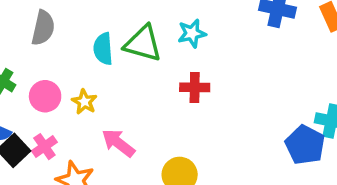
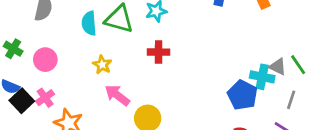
yellow star: (84, 102) -> (102, 65), moved
pink arrow: (118, 143) -> (117, 95), moved

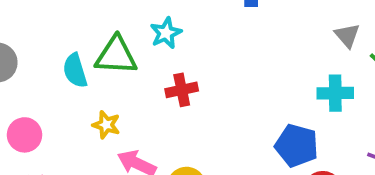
gray triangle: (278, 67) -> (347, 35), moved, turned 36
blue pentagon: (242, 95) -> (297, 146), moved

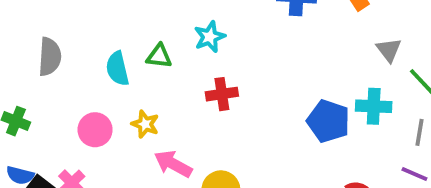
green triangle: (116, 55) -> (159, 56), size x0.6
pink circle: (24, 135) -> (95, 130), moved
blue pentagon: (297, 146) -> (328, 121), moved

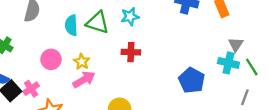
green triangle: (159, 56) -> (98, 22), size x1.5
cyan cross: (374, 106) -> (228, 63), moved
pink arrow: (173, 164) -> (84, 80), moved, turned 110

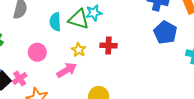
cyan star: (130, 17) -> (94, 13), moved
yellow star: (82, 62) -> (79, 50), moved
blue pentagon: (192, 80) -> (165, 32), moved

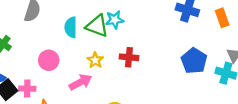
blue pentagon: (165, 32) -> (194, 61), moved
pink cross: (20, 78) -> (27, 89), turned 32

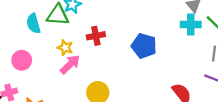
blue pentagon: (194, 61) -> (144, 46), moved
pink arrow: (81, 82) -> (70, 64), moved

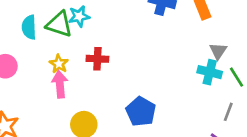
blue pentagon: (144, 46) -> (141, 111), moved
pink arrow: (70, 64) -> (60, 84), turned -65

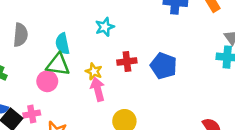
green triangle: (59, 24) -> (58, 65), moved
blue pentagon: (141, 111) -> (164, 66), moved

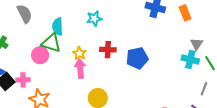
gray semicircle: (20, 35) -> (24, 14), turned -42
blue pentagon: (164, 66) -> (137, 58), turned 30

